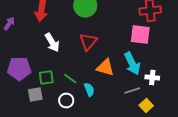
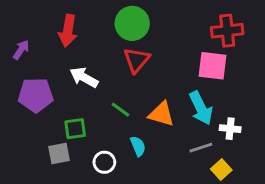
red triangle: (88, 42) -> (137, 60), moved
white arrow: (52, 43) -> (84, 77), turned 150
purple pentagon: (19, 69) -> (36, 95), moved
green line: (70, 79) -> (120, 110), moved

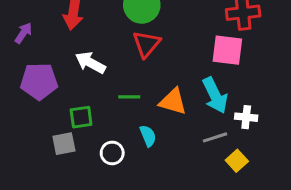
green line: (120, 110) -> (129, 97), turned -36

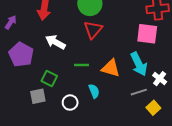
purple pentagon: (39, 81) -> (21, 55), turned 30
green square: (81, 117) -> (49, 79), turned 35
white cross: (246, 117) -> (160, 79), turned 32

